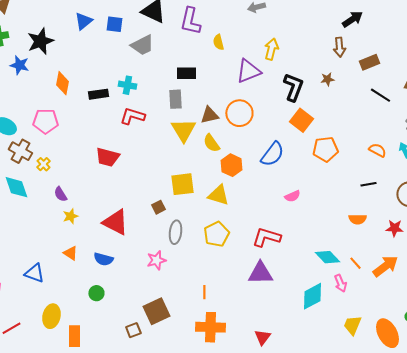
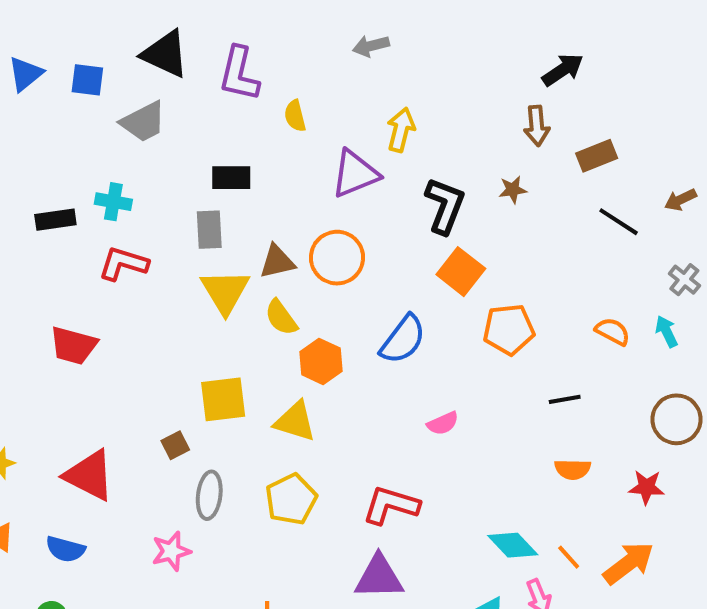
black line: (368, 184) -> (565, 399), moved

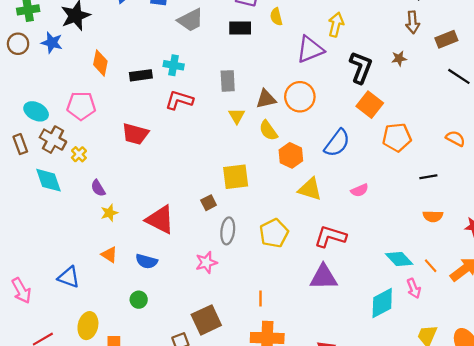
black rectangle: (231, 178) -> (240, 28), moved
yellow triangle: (225, 292) -> (237, 116), size x0.6
red trapezoid: (73, 345) -> (135, 134), moved
yellow triangle: (295, 421) -> (310, 189), moved

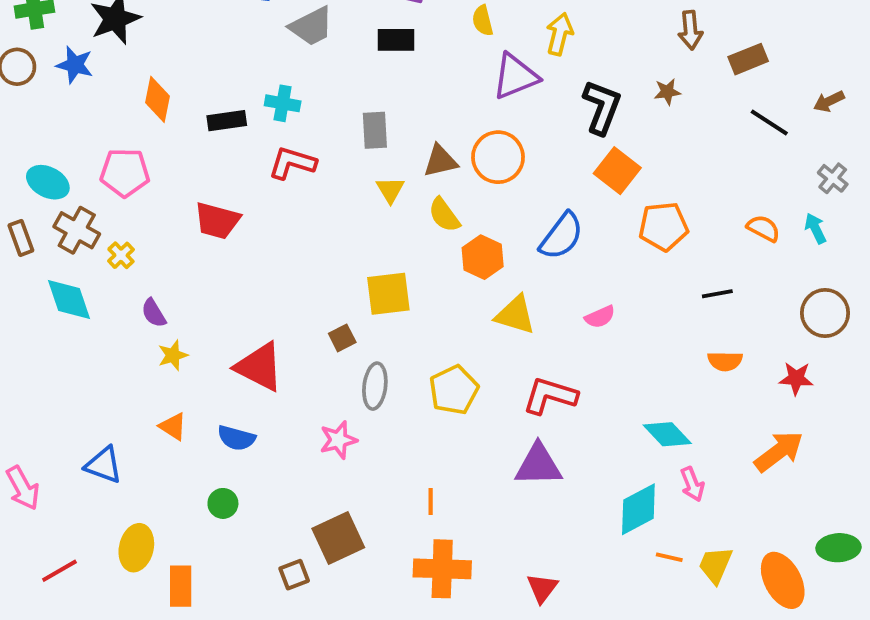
yellow semicircle: (276, 17) -> (483, 21), moved
orange line: (431, 266) -> (669, 557), moved, turned -35

